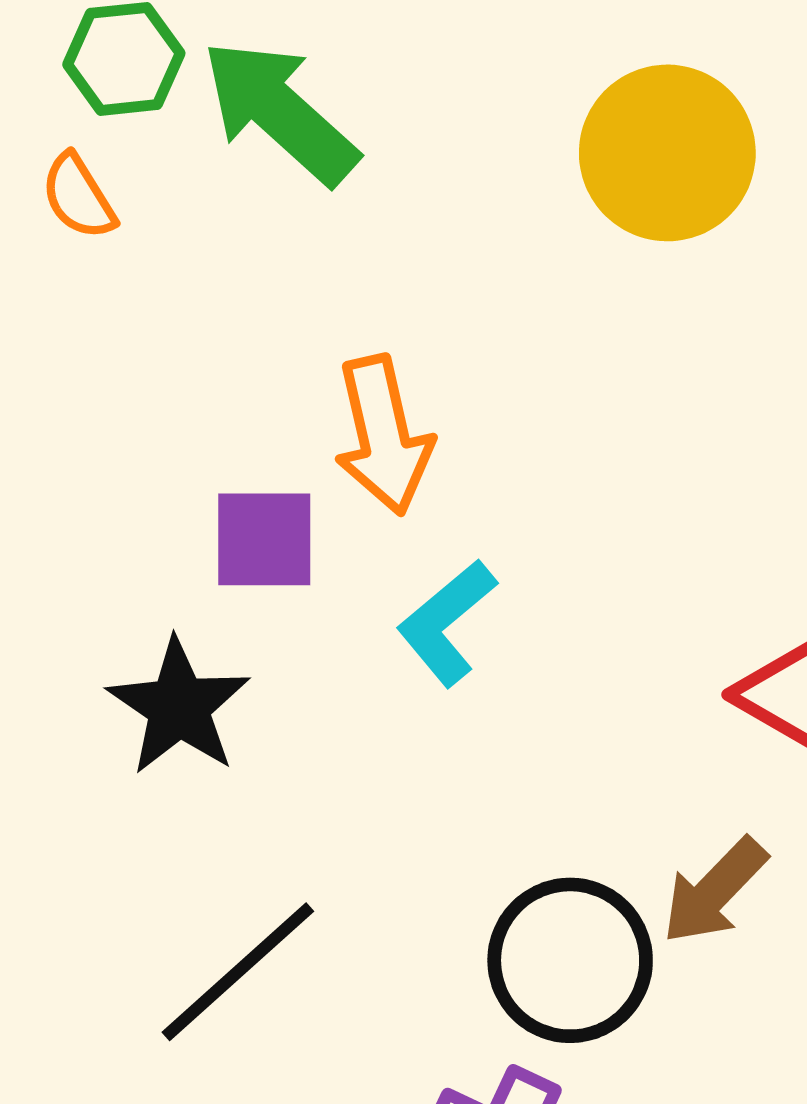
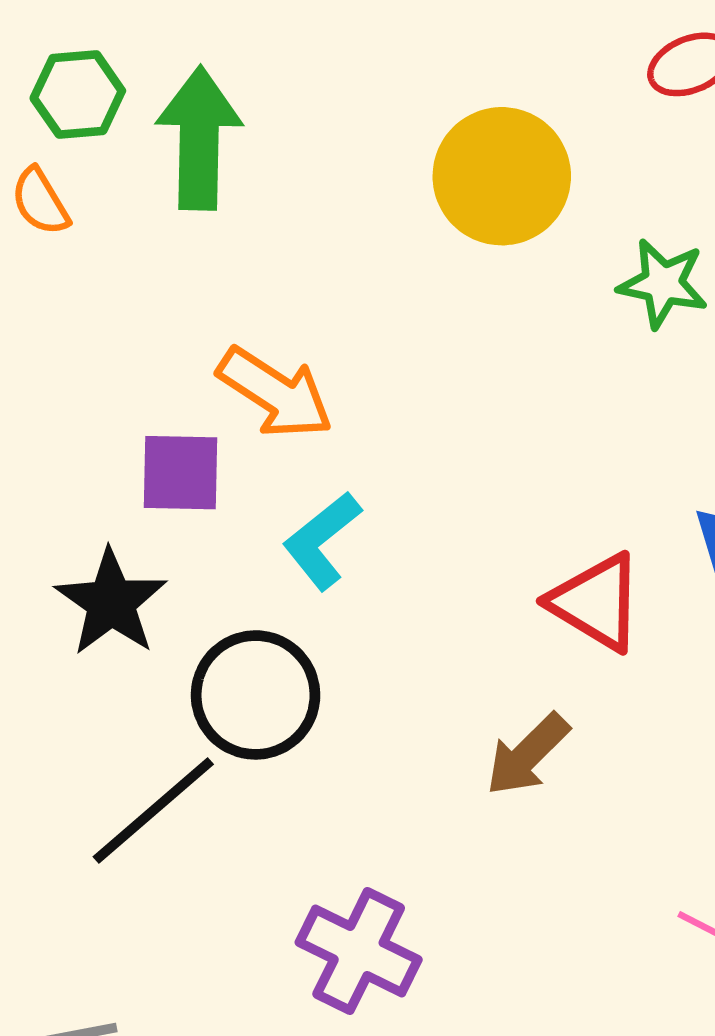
green arrow: (280, 112) -> (199, 138), turned 48
orange arrow: (383, 435) -> (275, 393), turned -45
black circle: (570, 960) -> (256, 695), moved

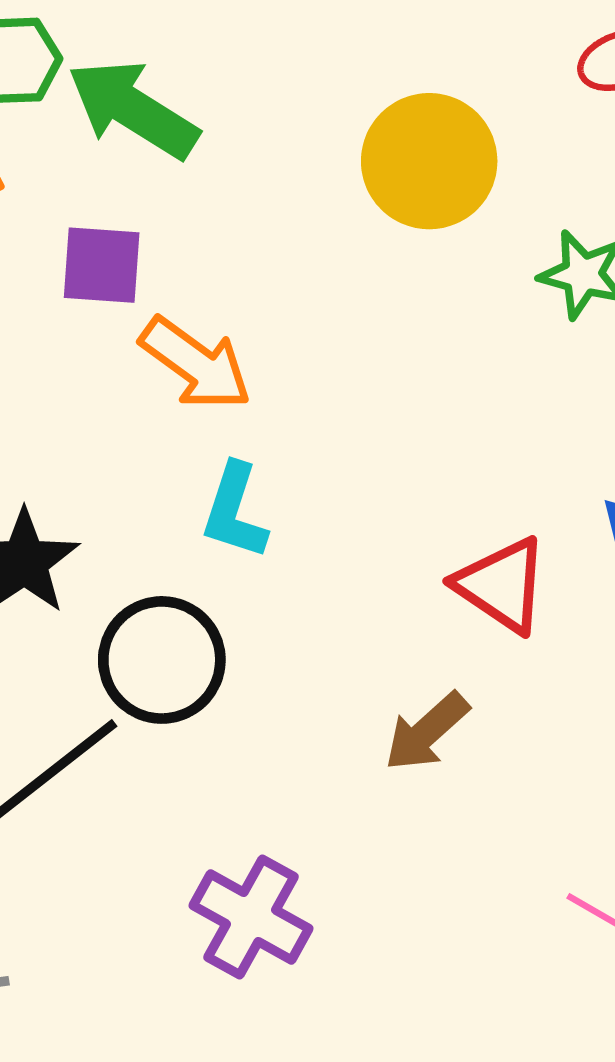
green arrow: (199, 138) -> (133, 109), turned -62
purple square: (180, 473) -> (102, 265), moved
cyan L-shape: (322, 541) -> (235, 511), turned -36

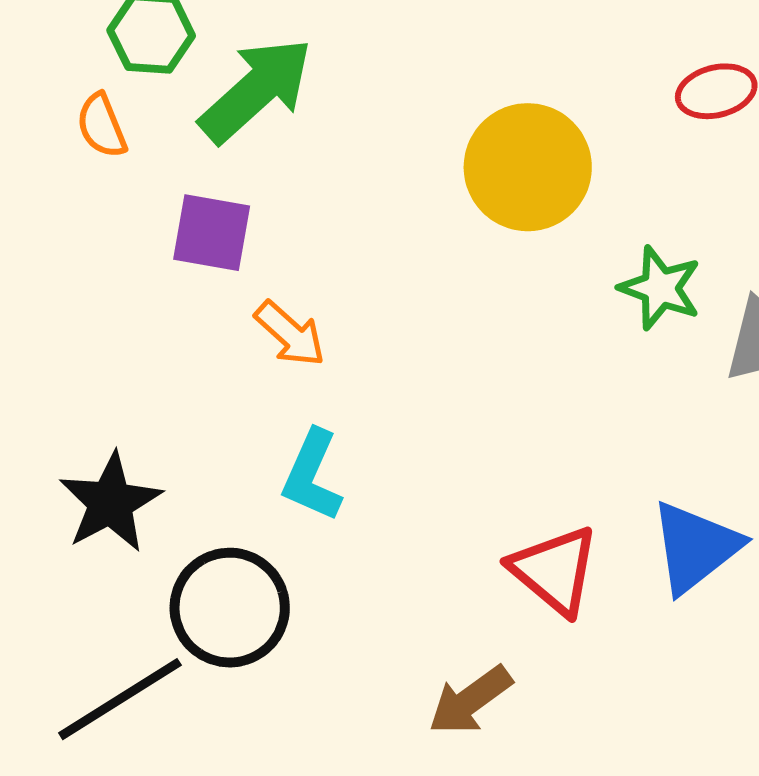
green arrow: (133, 109) -> (256, 90), turned 100
orange arrow: (196, 364) -> (290, 334), size x0.7

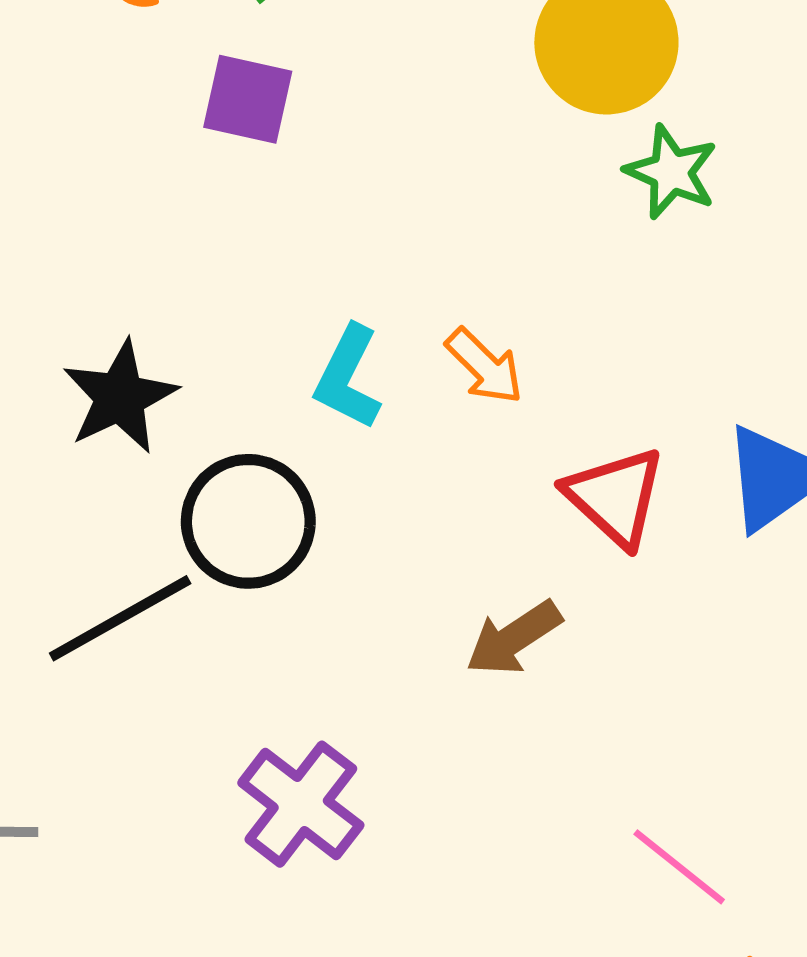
green star: (660, 288) -> (671, 172), moved
orange arrow: (290, 334) -> (484, 366), moved

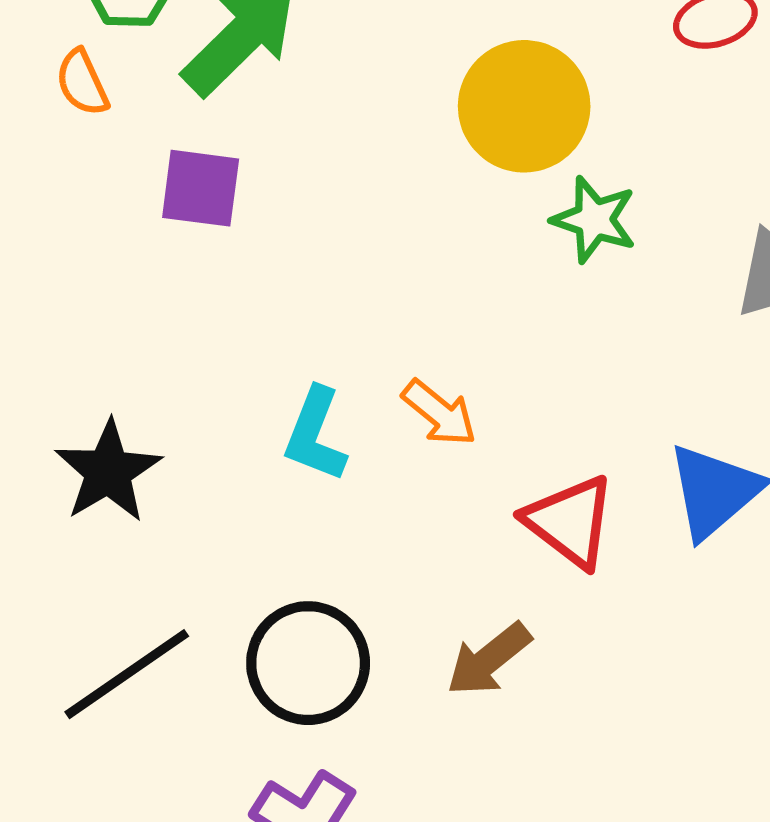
black circle: (248, 521) -> (308, 663), moved

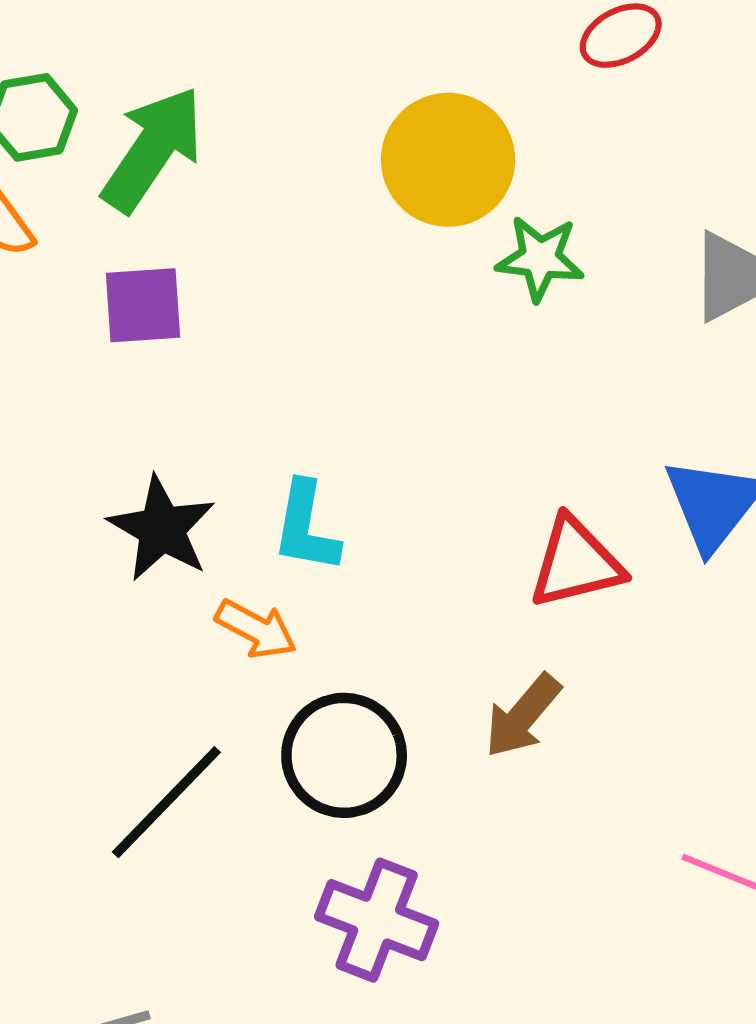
orange arrow: (439, 413) -> (256, 629), moved
black star: (108, 471) -> (162, 529), moved
red triangle: (570, 521) -> (576, 563), turned -40

